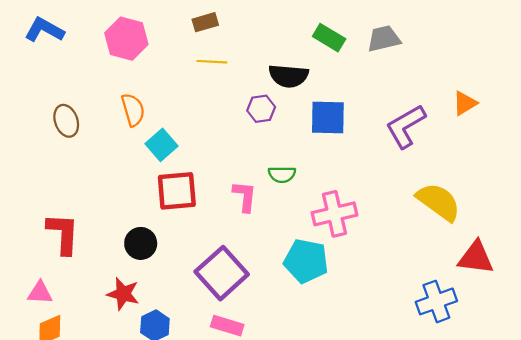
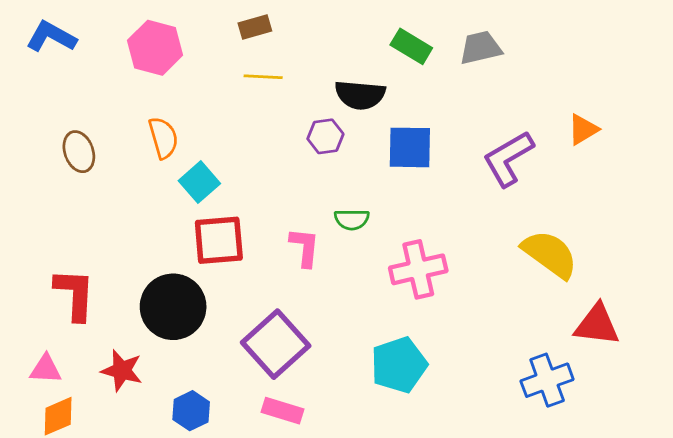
black circle: (141, 243) -> (173, 307), size x1.6
cyan pentagon: (306, 261) -> (399, 365), moved, turned -30
red star: (123, 294) -> (122, 370), moved

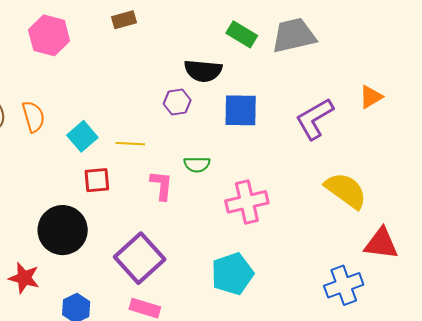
gray trapezoid: (481, 48) -> (294, 35), size x1.4
yellow line: (263, 77) -> (130, 144), moved
orange semicircle: (163, 138) -> (33, 117), moved
red square: (219, 240) -> (97, 180), size x0.7

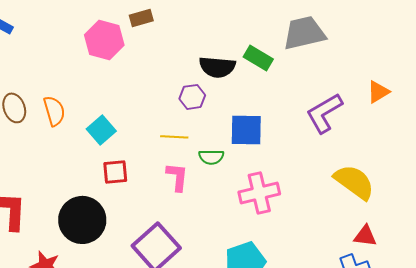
green rectangle: (242, 34) -> (258, 58), moved
pink hexagon: (49, 35) -> (104, 40), moved
blue square: (241, 110) -> (246, 130), moved
yellow line: (130, 144) -> (174, 137), moved
red triangle: (381, 244) -> (365, 236), moved, size x0.7

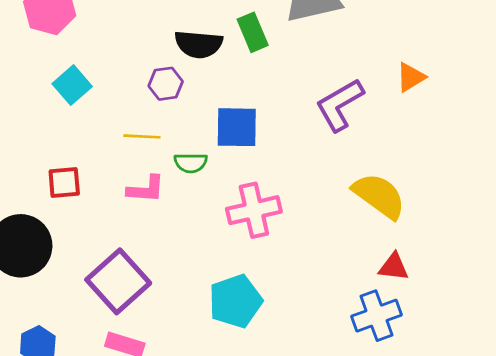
green rectangle: (258, 58) -> (253, 32), turned 36
cyan square: (101, 130) -> (72, 85), moved
pink L-shape: (177, 177) -> (146, 189), turned 88

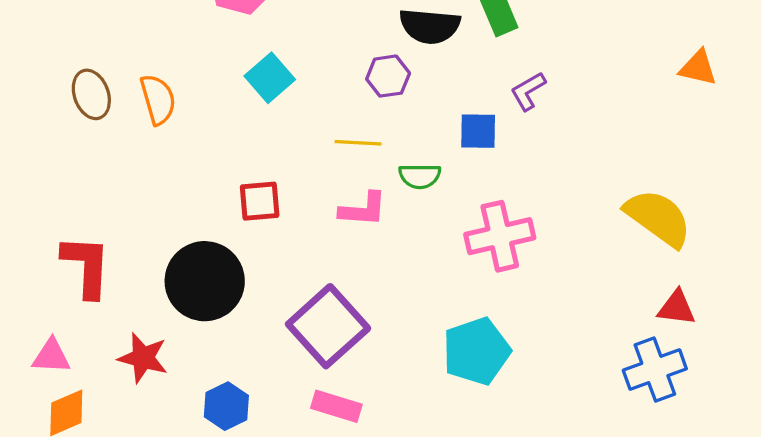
orange triangle: (411, 77) -> (698, 68), turned 44
purple L-shape: (340, 105) -> (528, 91), moved, size x0.6
blue square: (237, 127) -> (478, 131), size x0.7

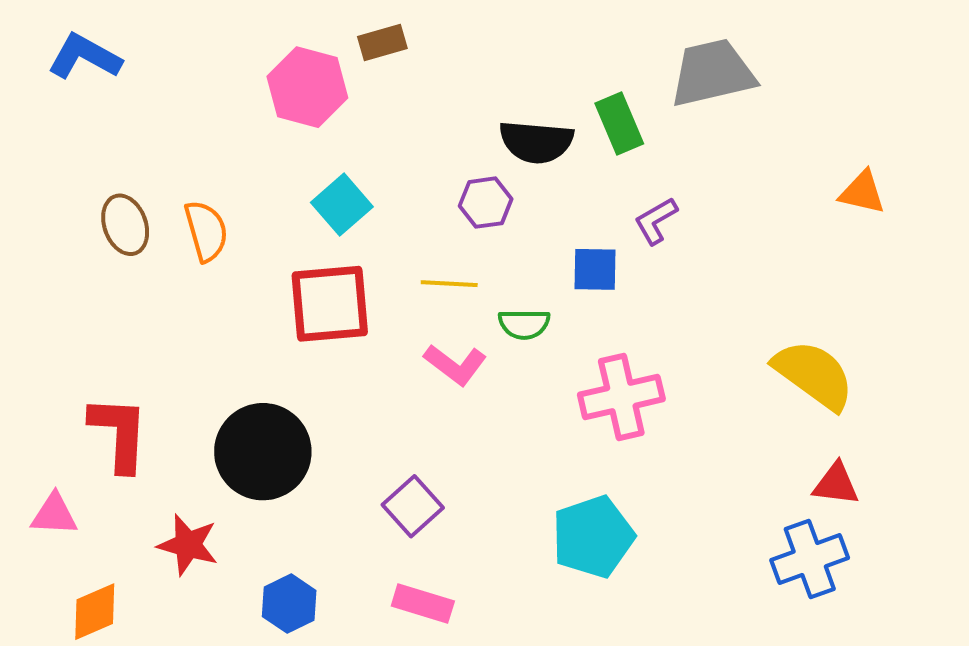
red square: (260, 201) -> (330, 304), moved, size x1.6
pink L-shape: (363, 209) -> (455, 365), turned 33
purple square: (328, 326) -> (413, 506), size x0.6
pink triangle: (51, 356) -> (54, 514), moved

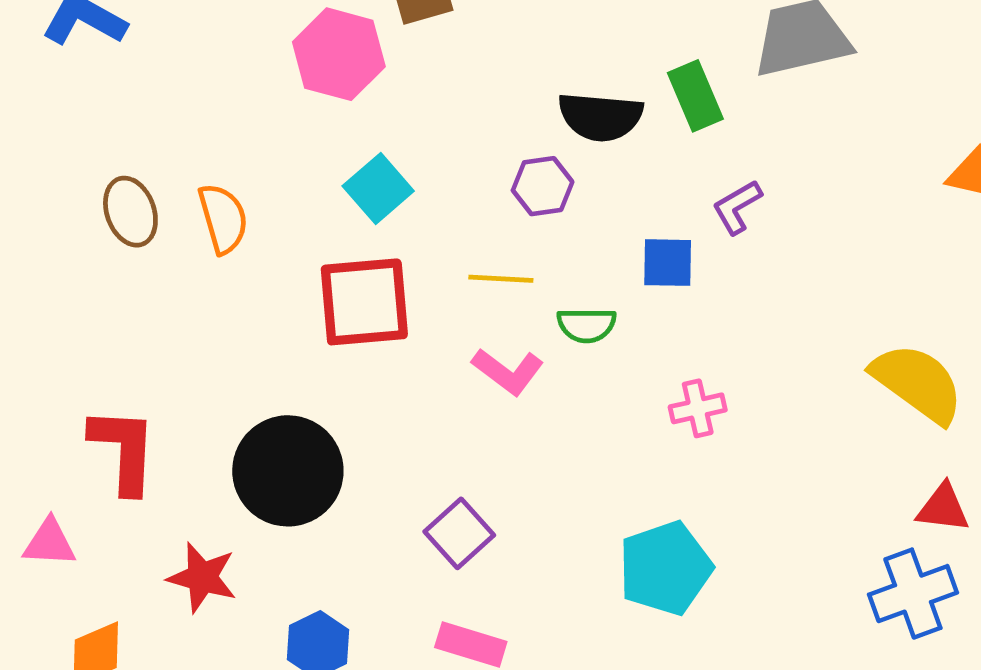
pink cross: (621, 397) -> (698, 408), size x0.6

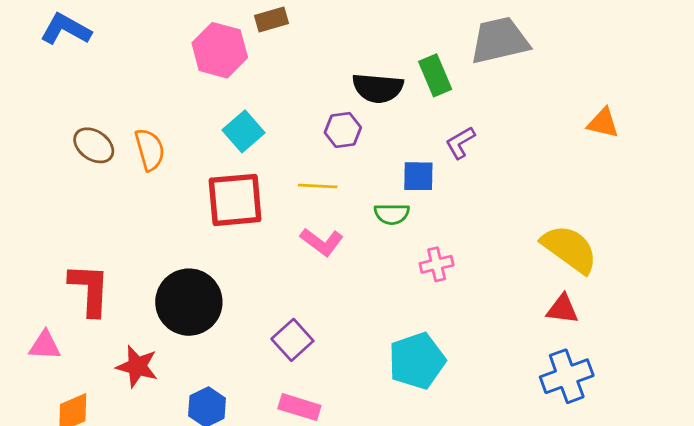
brown ellipse: (130, 212) -> (94, 145), turned -36
green semicircle: (587, 325) -> (392, 214), moved
red triangle: (943, 508) -> (562, 309), moved

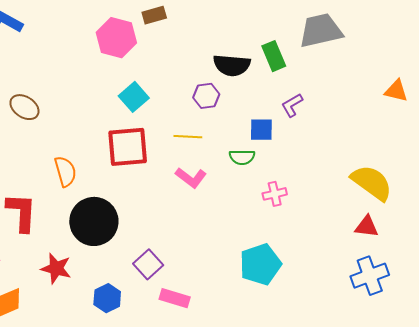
orange semicircle: (150, 150) -> (65, 171), moved
purple square: (292, 340) -> (148, 264), moved

